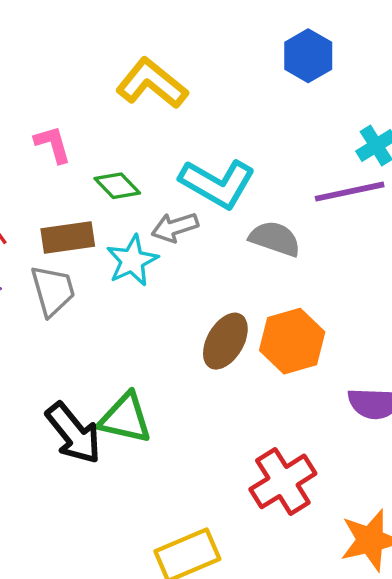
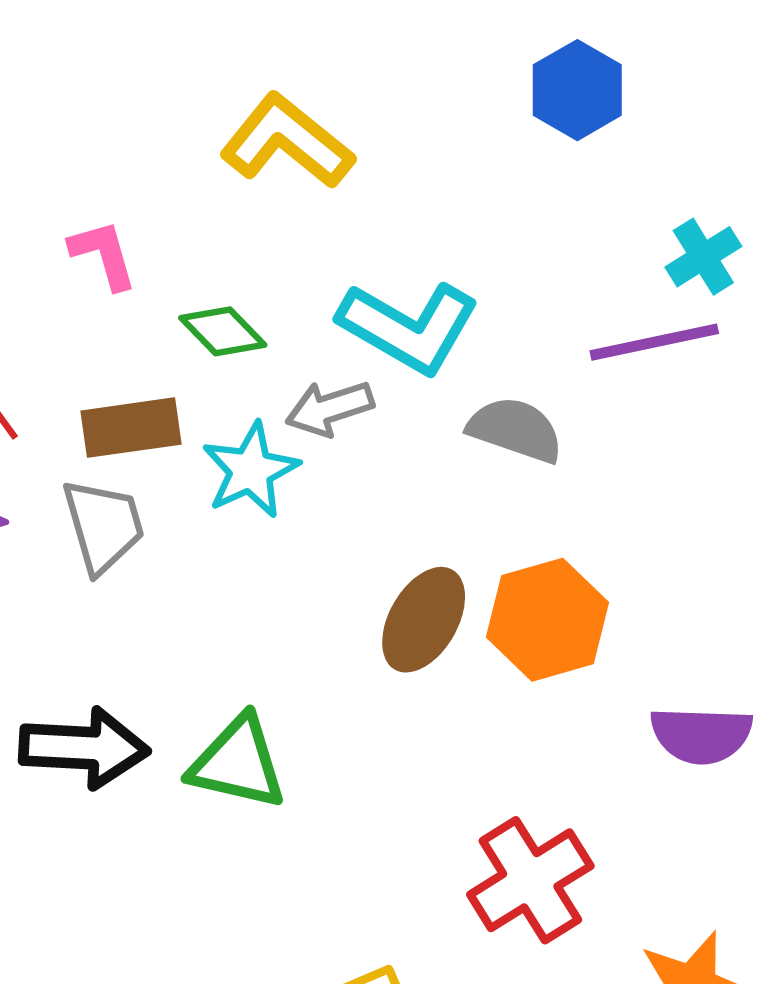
black arrow: (74, 433) -> (84, 748), moved, turned -48

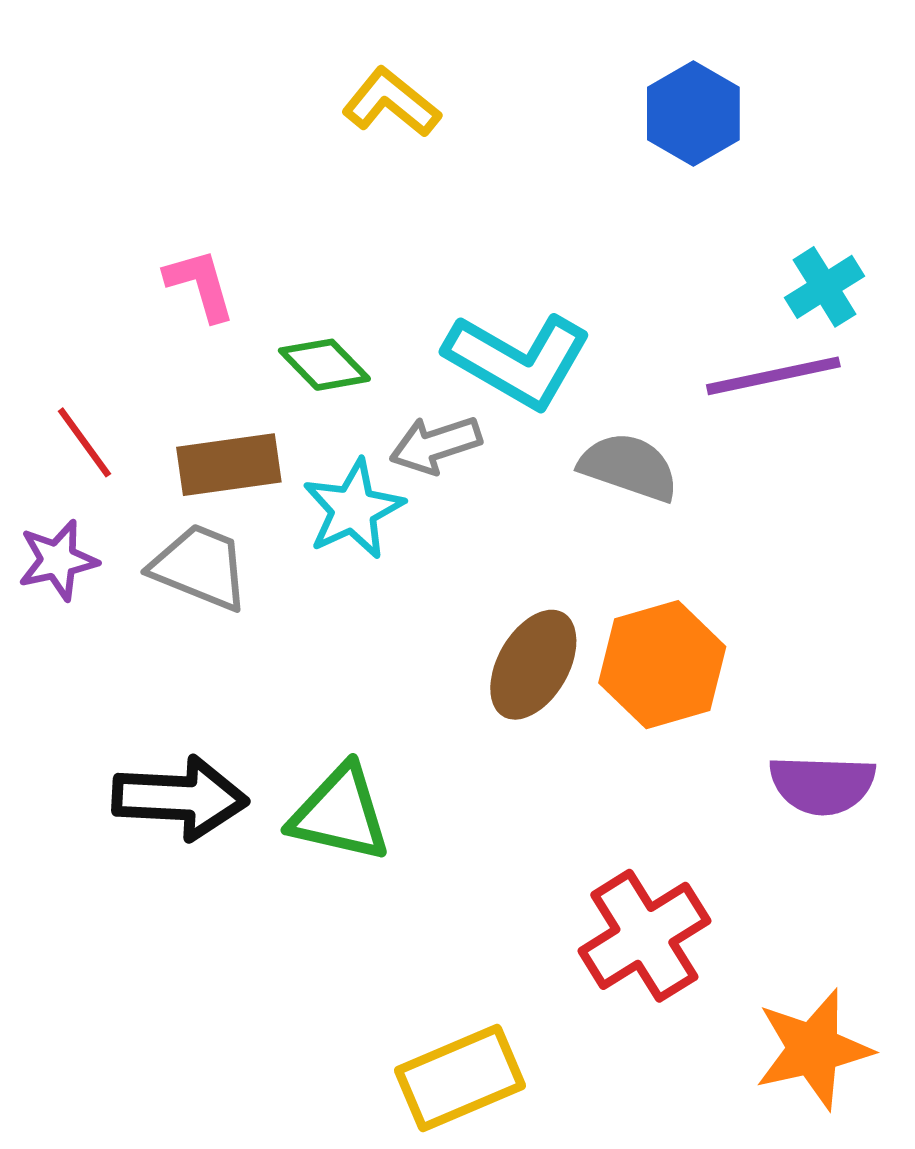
yellow L-shape: (287, 141) -> (391, 102), moved, size x0.7
gray trapezoid: (103, 526) -> (200, 567), turned -52

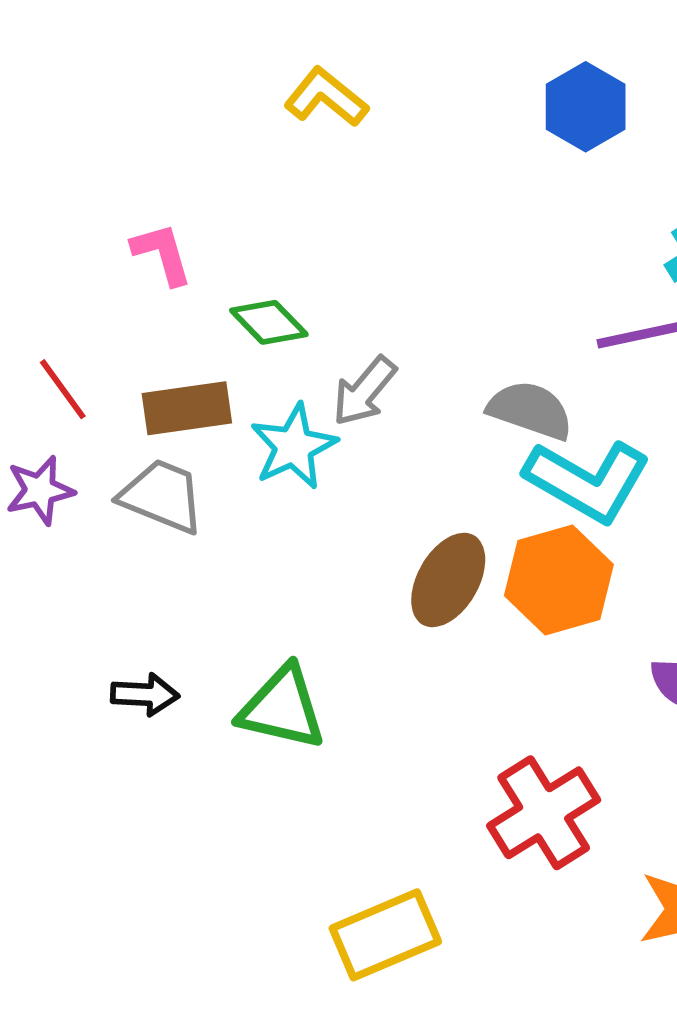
cyan L-shape: (518, 360) -> (588, 481), moved
gray arrow: (436, 445) -> (364, 391), turned -32
black arrow: (180, 798) -> (145, 694), size x0.6

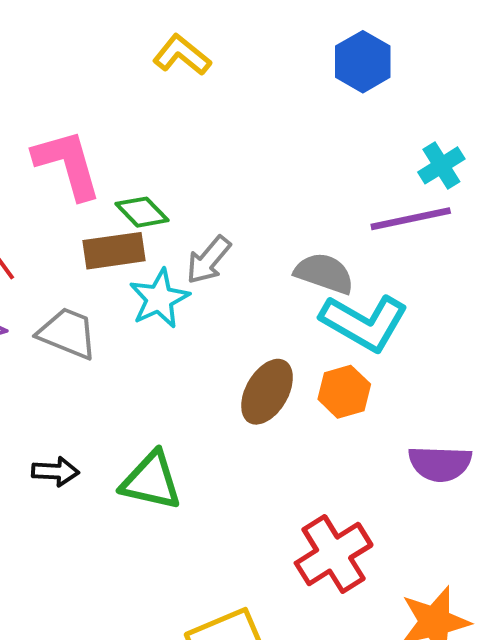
pink L-shape: (162, 254) -> (67, 164), size x1.6
brown rectangle: (187, 408) -> (114, 251), moved
orange hexagon: (559, 580) -> (344, 392), size x0.7

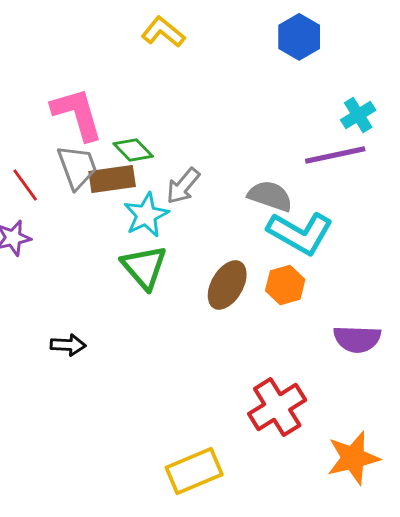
gray trapezoid: (67, 333) -> (77, 167), moved, turned 48
green triangle: (151, 481) -> (144, 267), moved, turned 36

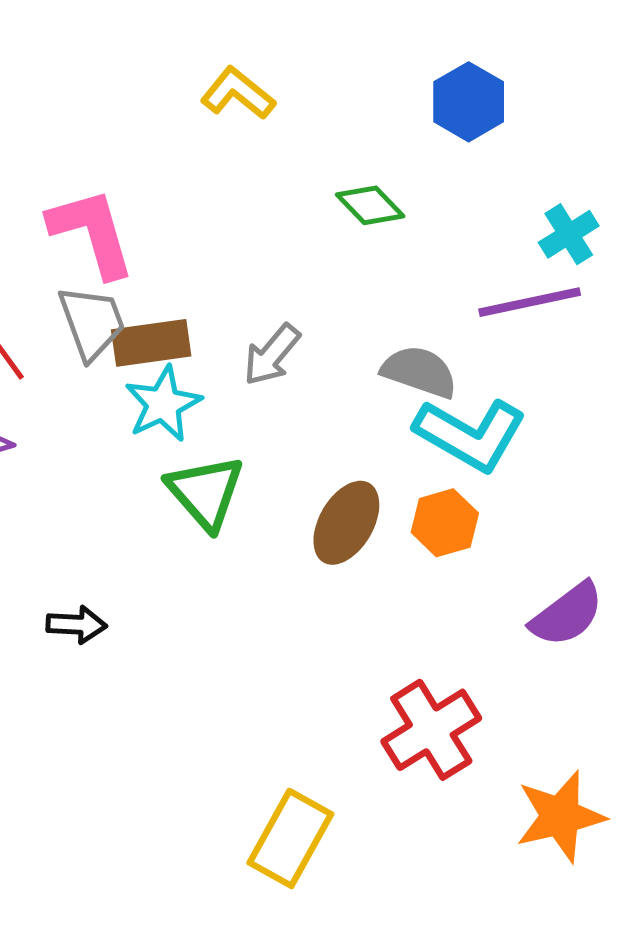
green diamond: (133, 150) -> (370, 205), moved
cyan star: (146, 215) -> (163, 404), moved
purple semicircle: (357, 339) -> (567, 614), turned -39
yellow rectangle: (194, 471) -> (290, 838), turned -38

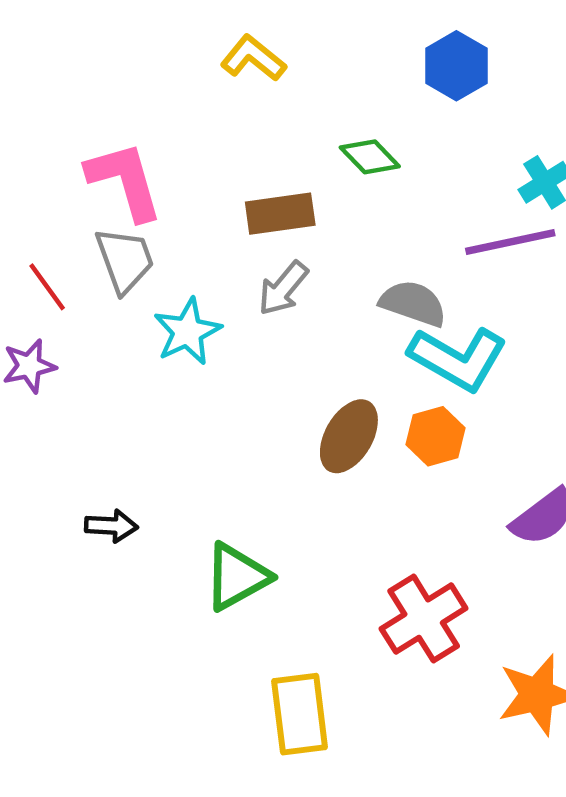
brown rectangle: (151, 343) -> (280, 214), moved
green triangle: (206, 492) -> (237, 577), moved, turned 42
yellow rectangle: (290, 838) -> (300, 714), turned -36

